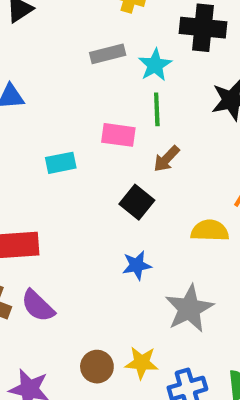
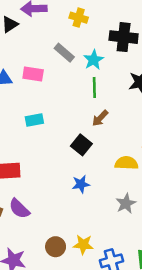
gray rectangle: (108, 54) -> (64, 53), turned 54
pink rectangle: (118, 135) -> (33, 74), moved
gray star: (189, 309) -> (126, 204), moved, size x0.7

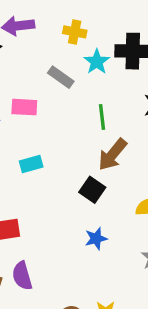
cyan star: (94, 60) -> (97, 62), moved
brown arrow: (100, 118) -> (112, 155), size x1.5
purple semicircle: (19, 209) -> (22, 276), turned 35

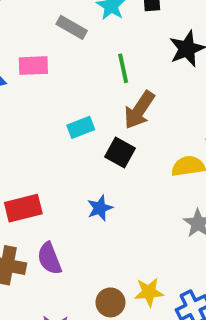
cyan rectangle: (31, 164) -> (81, 127), moved
blue star: (96, 239) -> (100, 208), moved

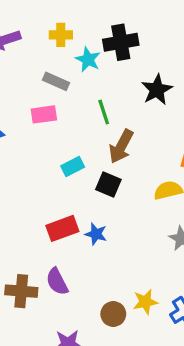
pink rectangle: (33, 66) -> (44, 114), moved
red rectangle: (23, 208) -> (62, 228), moved
blue star: (100, 208) -> (96, 234), turned -30

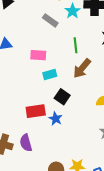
pink rectangle: (44, 114) -> (38, 55), moved
black square: (108, 185) -> (62, 97), moved

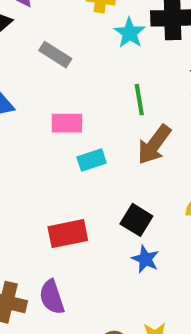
gray rectangle: (50, 20) -> (55, 55), moved
black square: (62, 97) -> (136, 220), moved
blue star: (56, 119) -> (145, 259), moved

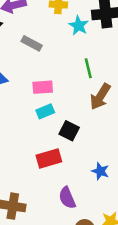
cyan rectangle: (92, 160) -> (45, 111), moved
black square: (136, 220) -> (69, 131), moved
purple semicircle: (52, 297) -> (67, 198), moved

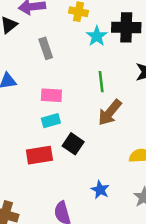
gray rectangle: (32, 43) -> (46, 48), turned 36
red rectangle: (49, 159) -> (39, 155), moved

